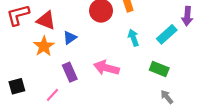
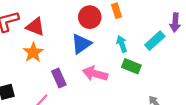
blue triangle: (70, 38) -> (81, 44), moved, size x1.5
green rectangle: (159, 69) -> (131, 66), moved

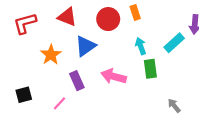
red triangle: (35, 27) -> (67, 17), moved
blue triangle: (81, 44) -> (85, 46), moved
green rectangle: (131, 66) -> (150, 69), turned 60

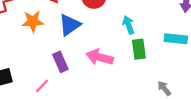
cyan rectangle: (174, 43) -> (176, 39), moved, turned 48
orange star: (51, 55) -> (33, 21), moved, turned 30

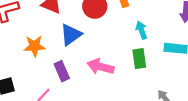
orange star: (33, 21) -> (34, 46), moved
cyan arrow: (128, 25) -> (141, 30), moved

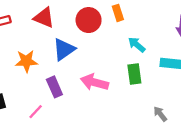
cyan arrow: (141, 30) -> (137, 45), turned -30

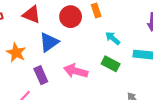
orange star: (26, 61) -> (16, 53), turned 30
green rectangle: (134, 74) -> (111, 64), turned -54

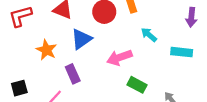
green rectangle: (111, 64) -> (137, 85), moved
pink arrow: (76, 71) -> (119, 58), moved, turned -35

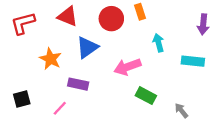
cyan arrow: (149, 35) -> (158, 43), turned 35
purple rectangle: (73, 74) -> (78, 84), turned -54

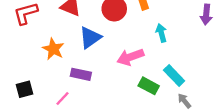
cyan rectangle: (193, 61) -> (174, 75), moved, turned 40

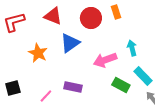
cyan arrow: (161, 33) -> (132, 48), moved
purple rectangle: (81, 74) -> (73, 87), moved

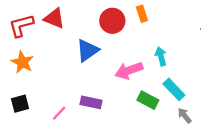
red triangle: (53, 16) -> (54, 18), moved
orange star: (38, 53) -> (22, 62), moved

